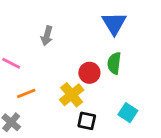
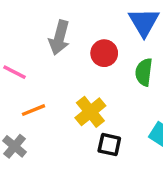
gray arrow: (47, 36) -> (59, 38), size x1.4
red circle: (89, 73) -> (104, 53), moved

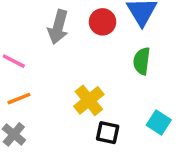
red circle: (104, 53) -> (103, 22), moved
orange line: (33, 110) -> (19, 99), moved

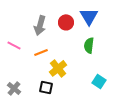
orange line: (19, 99) -> (41, 52), moved
black square: (108, 133) -> (46, 87), moved

